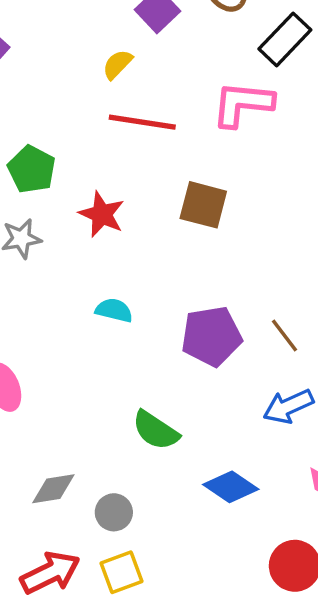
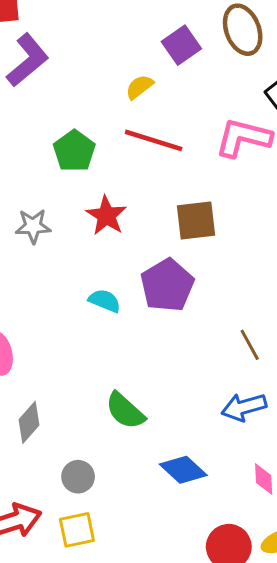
green pentagon: (32, 169) -> (74, 151), moved
brown square: (203, 205) -> (196, 220), turned -30
purple pentagon: (211, 336) -> (167, 285), moved, turned -30
gray diamond: (53, 489) -> (29, 422), moved, turned -48

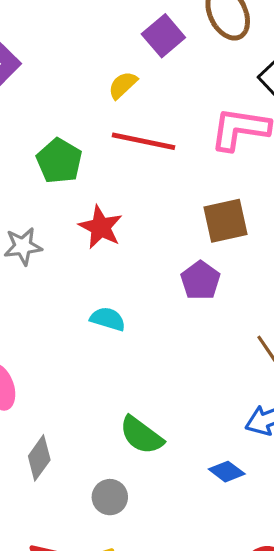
brown square: (196, 220) -> (226, 221), moved
purple pentagon: (167, 285) -> (200, 280), moved, size x0.7
blue diamond: (183, 470) -> (227, 472), moved, size x0.7
gray circle: (78, 477) -> (110, 497), moved

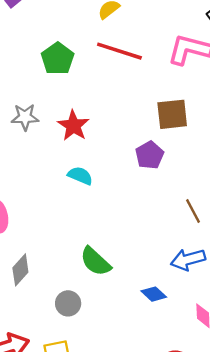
red star: (101, 227) -> (73, 126), moved

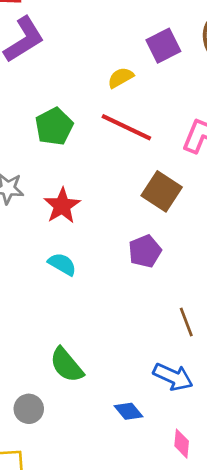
brown square: (172, 114) -> (162, 191), moved, turned 32
blue arrow: (188, 260) -> (173, 377), turned -148

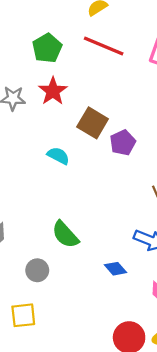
brown square: (162, 191) -> (93, 123), moved
red star: (62, 206) -> (53, 91), moved

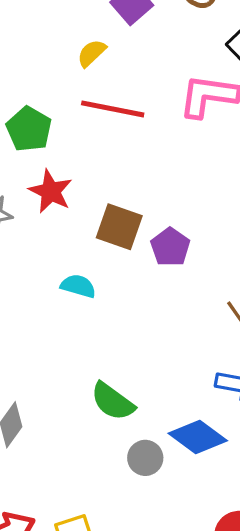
blue diamond: (115, 269) -> (198, 437), size x1.6
gray circle: (37, 270) -> (145, 458), moved

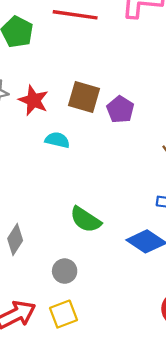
red star: (51, 191) -> (33, 100), moved
gray circle: (145, 458) -> (65, 271), moved

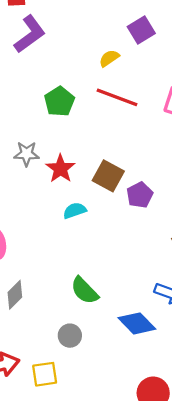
cyan semicircle: (57, 140) -> (75, 211), turned -45
gray circle: (65, 271) -> (70, 336), moved

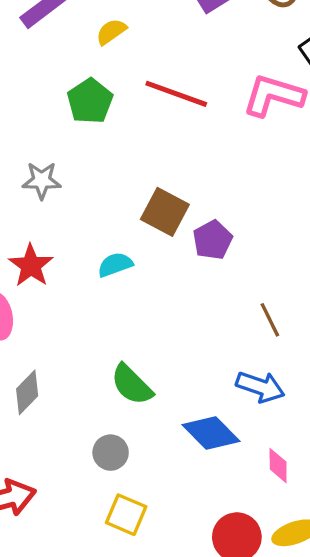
yellow semicircle: (109, 58) -> (111, 32), moved
red star: (60, 169) -> (31, 266), moved
yellow square: (45, 374) -> (126, 515), moved, turned 32

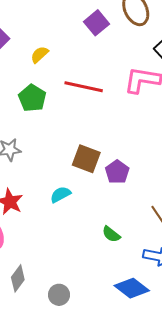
green semicircle: (132, 385) -> (111, 234), moved, size x0.7
gray circle: (111, 453) -> (59, 295), moved

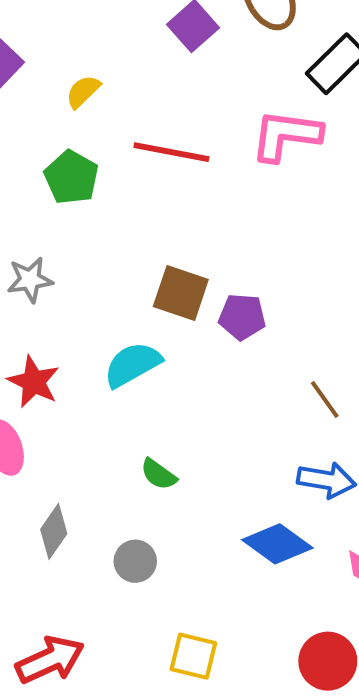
purple pentagon: (117, 172) -> (242, 317), turned -30
cyan semicircle: (61, 194) -> (132, 365), size x1.4
green semicircle: (111, 234) -> (159, 474), moved

